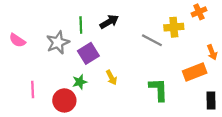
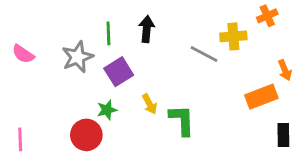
black arrow: (109, 22) -> (147, 29), turned -54
pink line: (33, 90) -> (20, 139), moved
green L-shape: (158, 90) -> (182, 120), moved

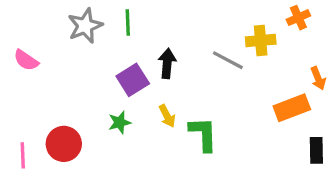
black arrow: (147, 29) -> (167, 63), moved
green line: (108, 33) -> (128, 22), moved
gray star: (78, 57) -> (85, 26), moved
red circle: (86, 135) -> (64, 144), moved

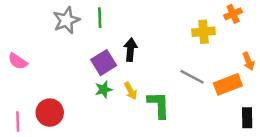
pink semicircle: (26, 60) -> (18, 61), moved
gray line: (228, 60) -> (192, 77), moved
green star: (120, 123) -> (104, 89), moved

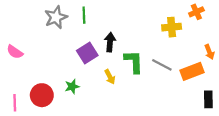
green star: (104, 89) -> (72, 87), moved
green L-shape: (159, 105) -> (134, 62), moved

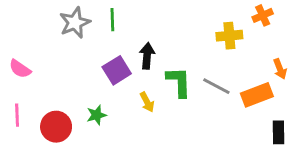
pink line: (15, 103) -> (17, 115), moved

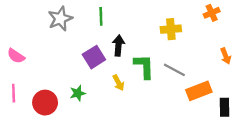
green line: (112, 20) -> (101, 16), moved
yellow cross: (229, 36) -> (171, 29), moved
orange rectangle: (257, 95) -> (199, 91), moved

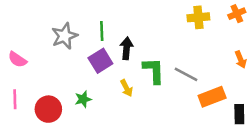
orange cross: (212, 13) -> (237, 14), moved
green line: (101, 16) -> (102, 31), moved
gray star: (60, 19) -> (64, 36), moved
yellow cross: (171, 29) -> (198, 17), moved

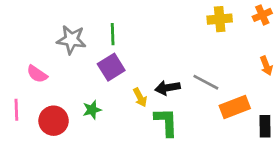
gray star: (64, 36) -> (71, 40), turned 30
black arrow: (126, 48) -> (167, 88), moved, turned -105
pink semicircle: (17, 60) -> (37, 74), moved
green L-shape: (154, 71) -> (166, 122), moved

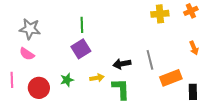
gray star: (71, 40) -> (30, 29), moved
gray line: (206, 82) -> (150, 60), turned 48
yellow arrow: (140, 97) -> (97, 78), moved, turned -72

